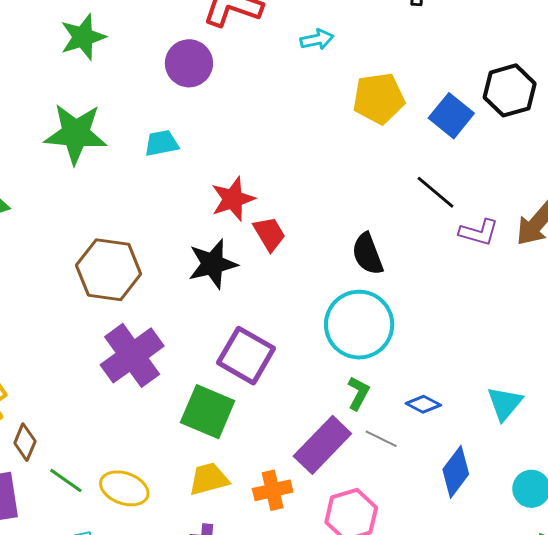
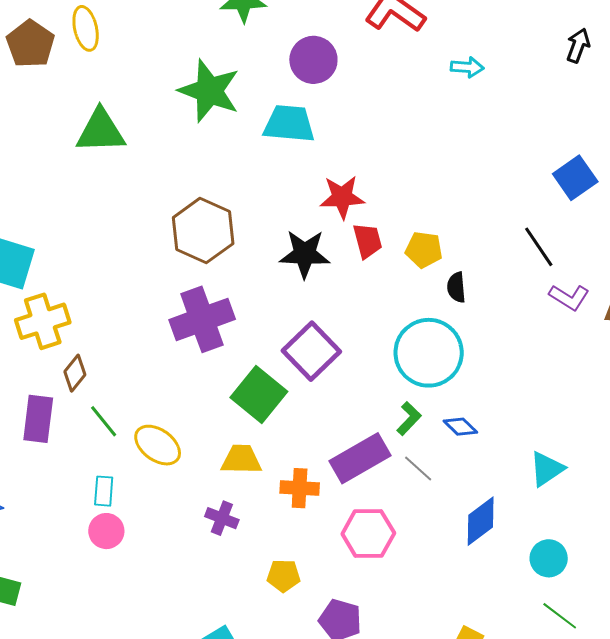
purple circle: (189, 63) -> (313, 60), moved
yellow pentagon: (379, 98) -> (424, 250), moved, size x0.7
cyan trapezoid: (162, 143) -> (289, 124), size x1.5
black semicircle: (368, 254) -> (456, 287), size x0.7
blue diamond: (423, 404) -> (460, 427), moved

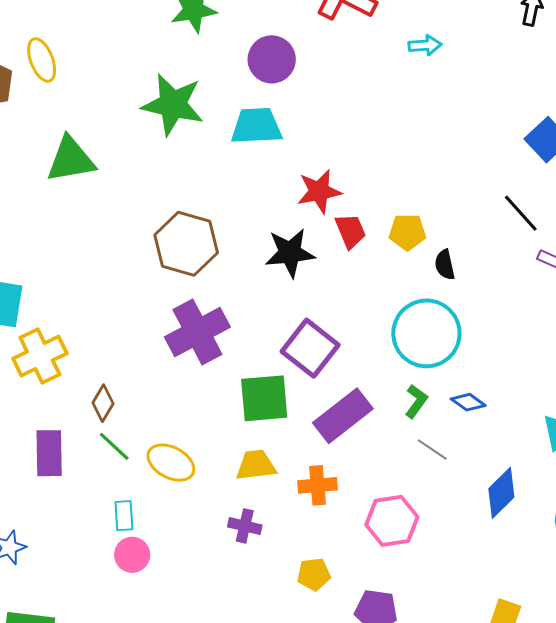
brown diamond: (75, 373) -> (103, 403), moved
green square: (259, 394) -> (264, 398), turned -36
purple rectangle: (360, 458) -> (343, 416), moved

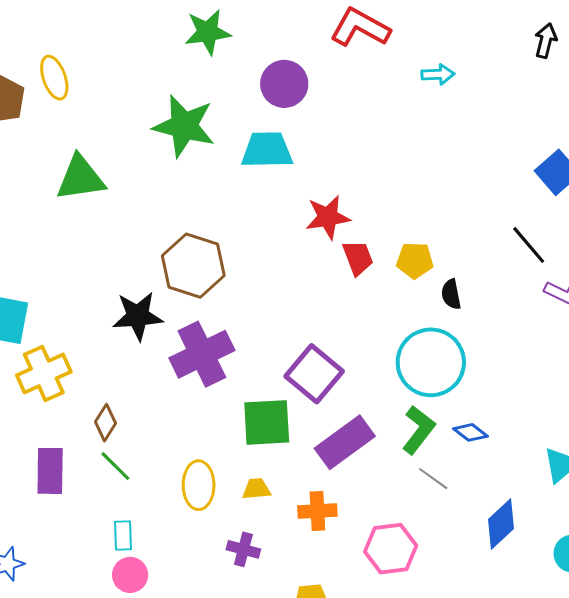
black star: (290, 253) -> (138, 316), moved
green L-shape: (416, 401) -> (418, 430), size x1.4
yellow ellipse: (171, 463) -> (199, 485), moved, turned 60
yellow trapezoid: (256, 465) -> (256, 489), size x0.7

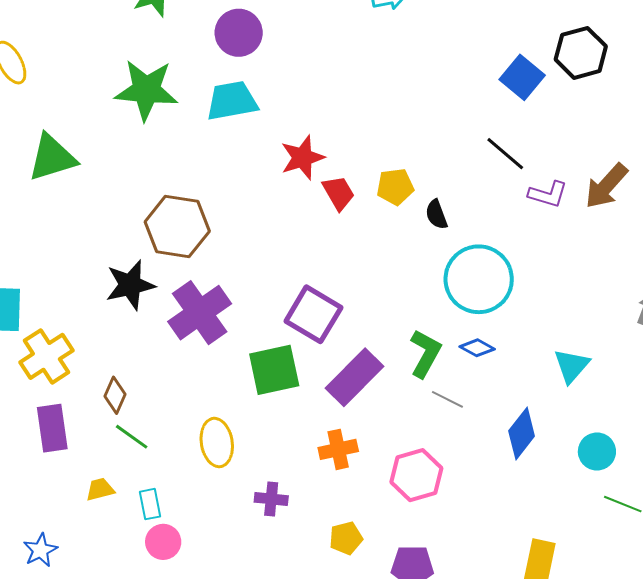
cyan circle: (431, 362) -> (479, 279), moved
purple rectangle: (50, 471) -> (52, 428), moved
yellow trapezoid: (256, 489) -> (100, 489), moved

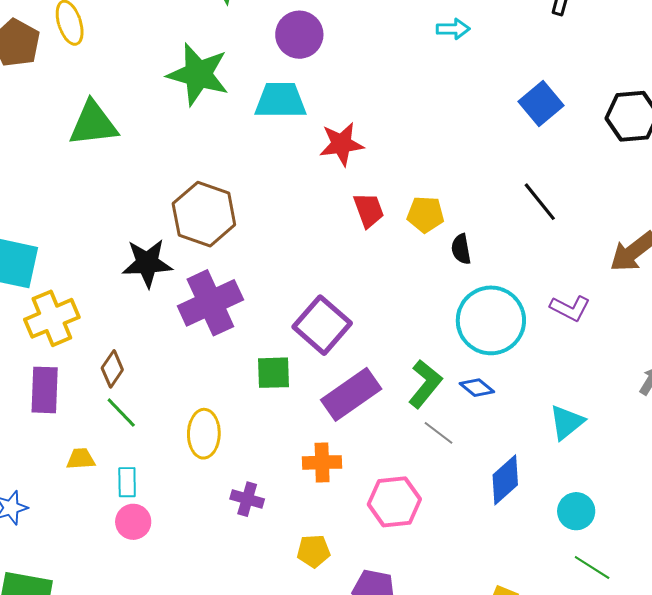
blue square: (522, 77) -> (541, 104), moved
red star: (302, 158) -> (341, 144), moved
purple L-shape: (548, 194) -> (570, 308), moved
green square: (274, 370) -> (274, 373), size x0.7

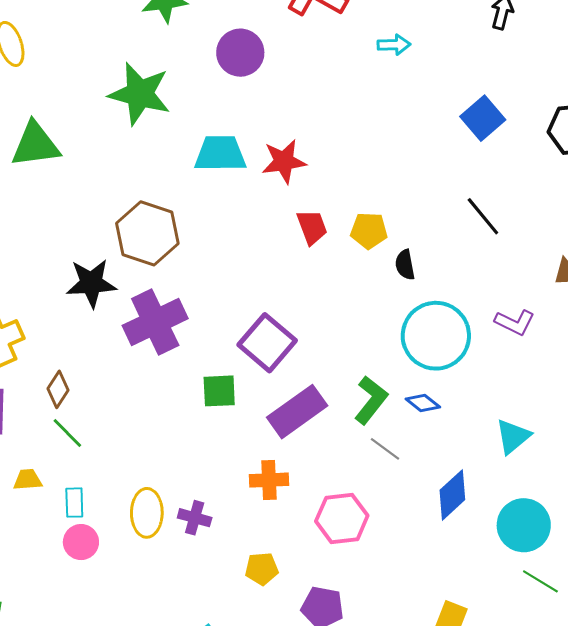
cyan trapezoid: (280, 100) -> (220, 154), moved
yellow ellipse: (204, 434) -> (147, 513), moved
cyan circle: (576, 511) -> (524, 525), size x1.4

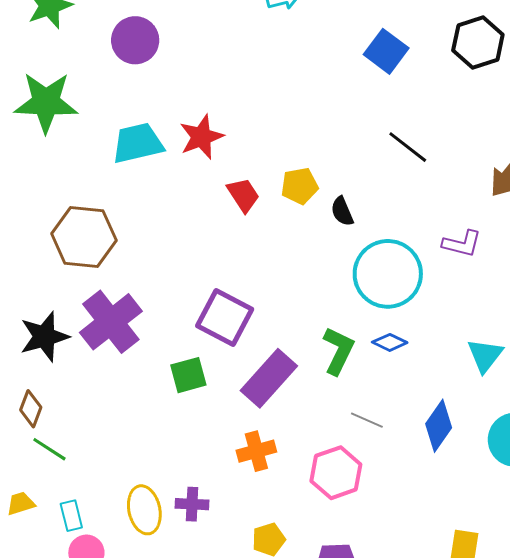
black star: (91, 283) -> (44, 337), moved
gray line: (385, 449) -> (367, 420), moved

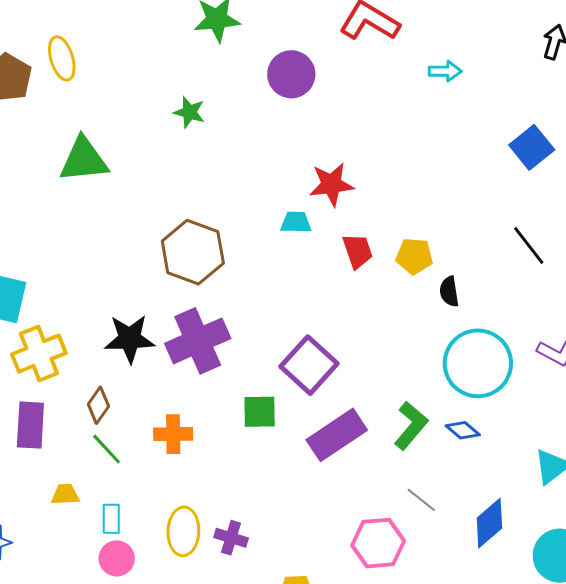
green star: (46, 102) -> (189, 112), size x0.5
cyan trapezoid: (138, 143) -> (296, 222), moved, size x0.6
orange cross: (256, 451) -> (173, 434), moved

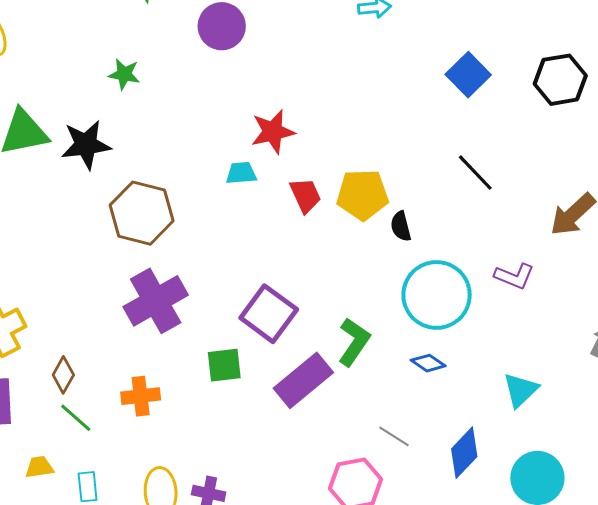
yellow pentagon: (414, 256) -> (362, 195), size x1.4
black star: (130, 339) -> (86, 145), moved
green L-shape: (411, 426) -> (354, 342), moved

